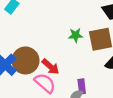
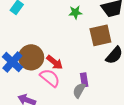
green star: (76, 35) -> (75, 12), moved

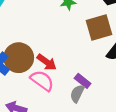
purple rectangle: (84, 80) -> (83, 81), turned -40

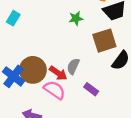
gray semicircle: (77, 94) -> (73, 66), moved

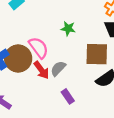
green star: (76, 18) -> (68, 28), moved
pink semicircle: (55, 90) -> (39, 48), moved

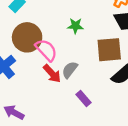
brown circle: (18, 58) -> (27, 37), moved

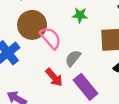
red arrow: (52, 74) -> (54, 77), moved
purple rectangle: (83, 98) -> (85, 87), size x1.6

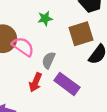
red arrow: (54, 77) -> (35, 82), turned 78

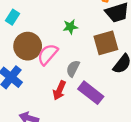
pink semicircle: (23, 47) -> (48, 54), turned -85

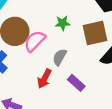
green star: (70, 27) -> (63, 23), moved
purple rectangle: (91, 93) -> (76, 83), size x0.7

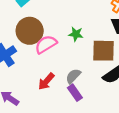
gray semicircle: (60, 57) -> (73, 76), moved

